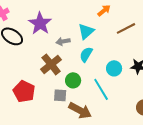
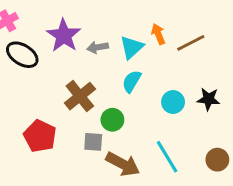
orange arrow: (104, 10) -> (158, 34), moved, turned -72
gray arrow: (63, 41) -> (98, 47), moved
cyan line: (101, 89) -> (167, 157), moved

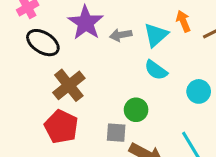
cyan semicircle: (132, 81) -> (156, 70), turned -85
brown cross: (80, 96) -> (69, 85), moved

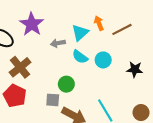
gray arrow: (121, 35) -> (58, 43), moved
cyan circle: (199, 91) -> (103, 60), moved

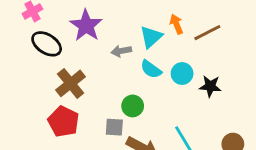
black star: (135, 69) -> (210, 86), moved

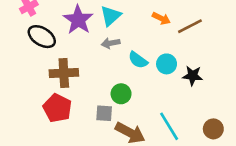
orange arrow: (176, 24) -> (161, 18), turned 138
cyan triangle: (151, 37) -> (111, 16), moved
brown cross: (71, 83) -> (64, 73), turned 36

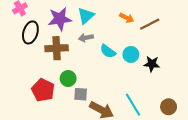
purple star: (78, 20) -> (60, 19), turned 30
black ellipse: (42, 37) -> (30, 32), turned 75
brown cross: (64, 73) -> (57, 48), moved
green circle: (121, 94) -> (68, 79), moved

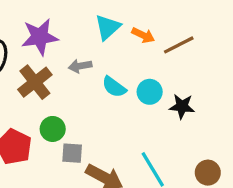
cyan triangle: (86, 16) -> (108, 27), moved
brown cross: (57, 48) -> (35, 82), turned -35

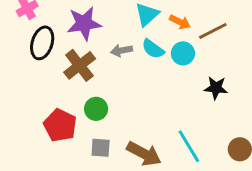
cyan semicircle: (114, 87) -> (153, 49), moved
cyan circle: (150, 92) -> (183, 53), moved
gray square: (72, 153) -> (101, 148), moved

